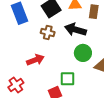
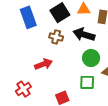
green square: (68, 79) -> (87, 82), moved

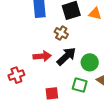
black arrow: (84, 35) -> (66, 56), moved, turned 105

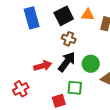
brown cross: (61, 33) -> (69, 39), moved
green square: (80, 85) -> (75, 88), moved

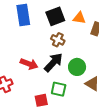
red arrow: (43, 66) -> (29, 64), turned 30

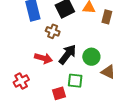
brown cross: (58, 40) -> (53, 31), moved

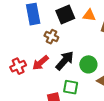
red arrow: (43, 58) -> (40, 63), turned 120
red cross: (21, 81) -> (18, 66), moved

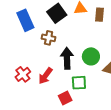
black arrow: (65, 61) -> (67, 58), turned -30
red arrow: (40, 63) -> (45, 76), moved

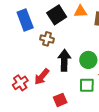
red cross: (23, 74) -> (20, 83), moved
green square: (79, 83) -> (87, 85), moved

